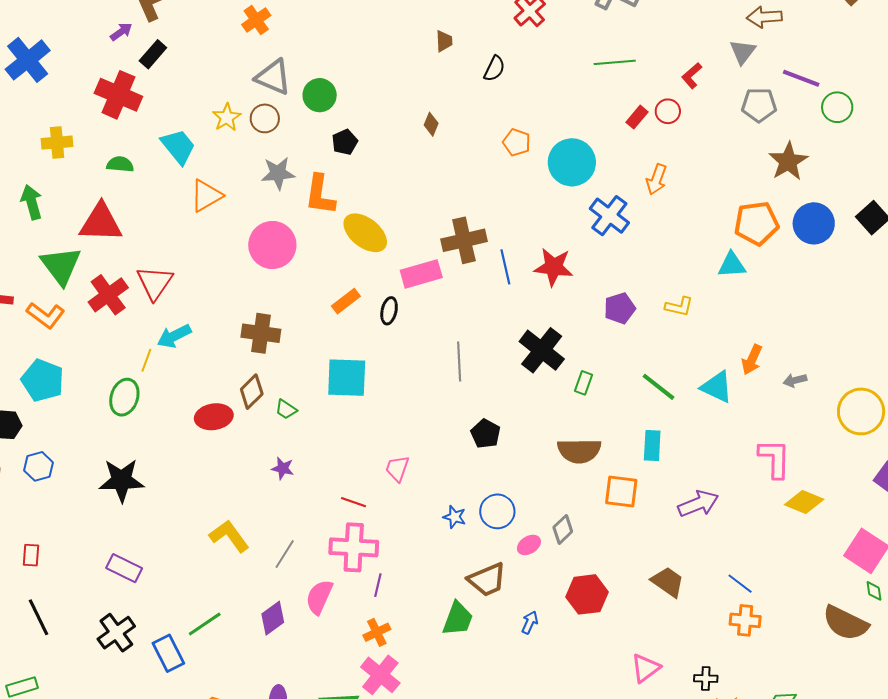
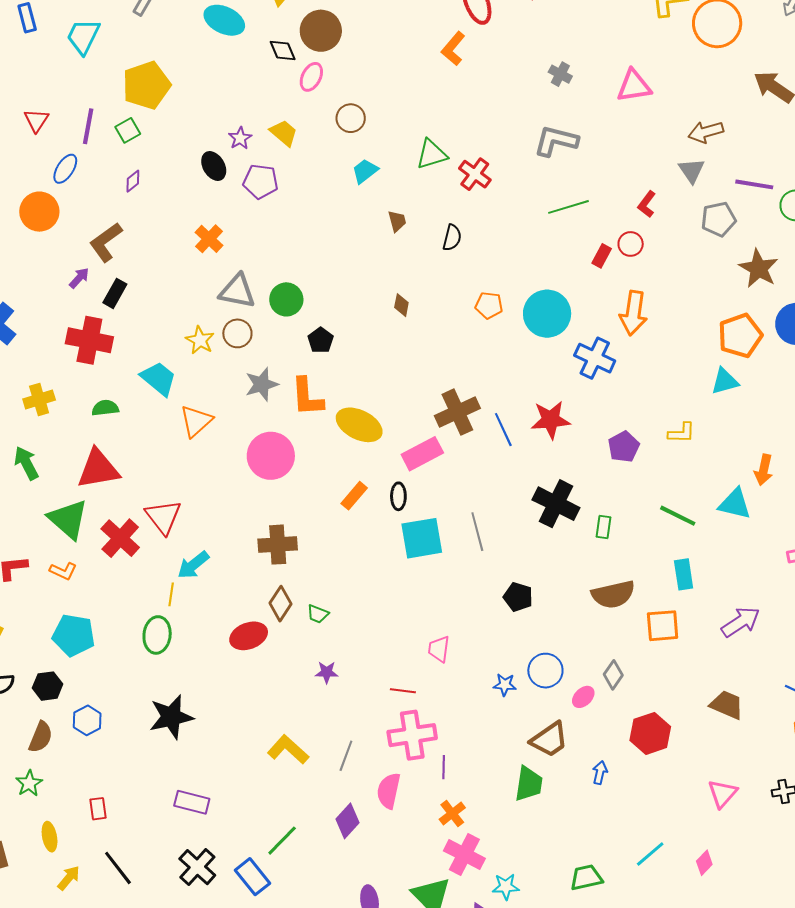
orange arrow: (657, 179) -> (633, 313), size x1.4
orange L-shape: (46, 315) -> (63, 571), size x0.7
cyan square: (347, 378) -> (422, 538), moved

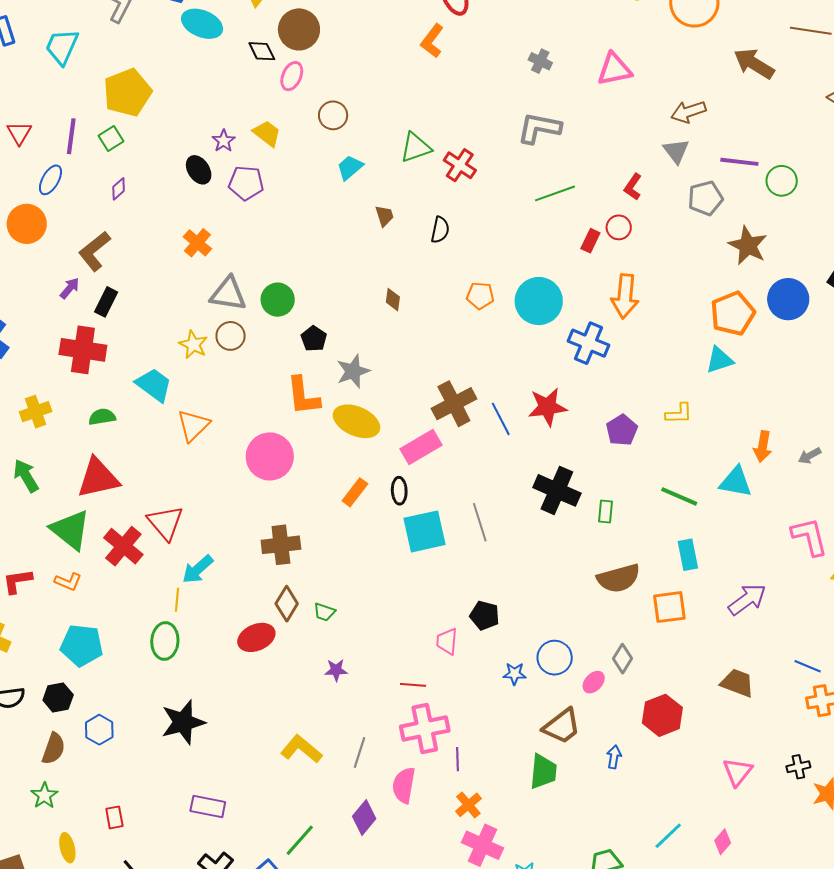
gray star: (262, 384) -> (353, 371), moved
black pentagon: (518, 597) -> (485, 615), moved

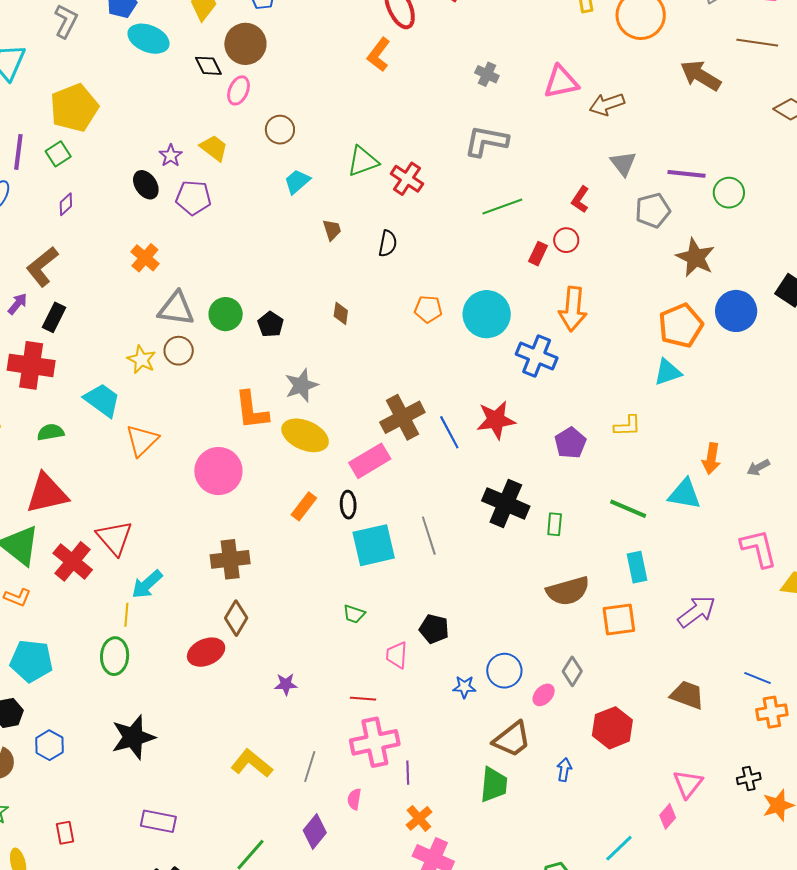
brown arrow: (688, 112) -> (607, 104), moved
black pentagon: (314, 339) -> (271, 324), moved
green trapezoid: (324, 612) -> (354, 614), moved
pink semicircle: (404, 785) -> (354, 799), size x0.6
pink diamond: (723, 842) -> (668, 816), moved

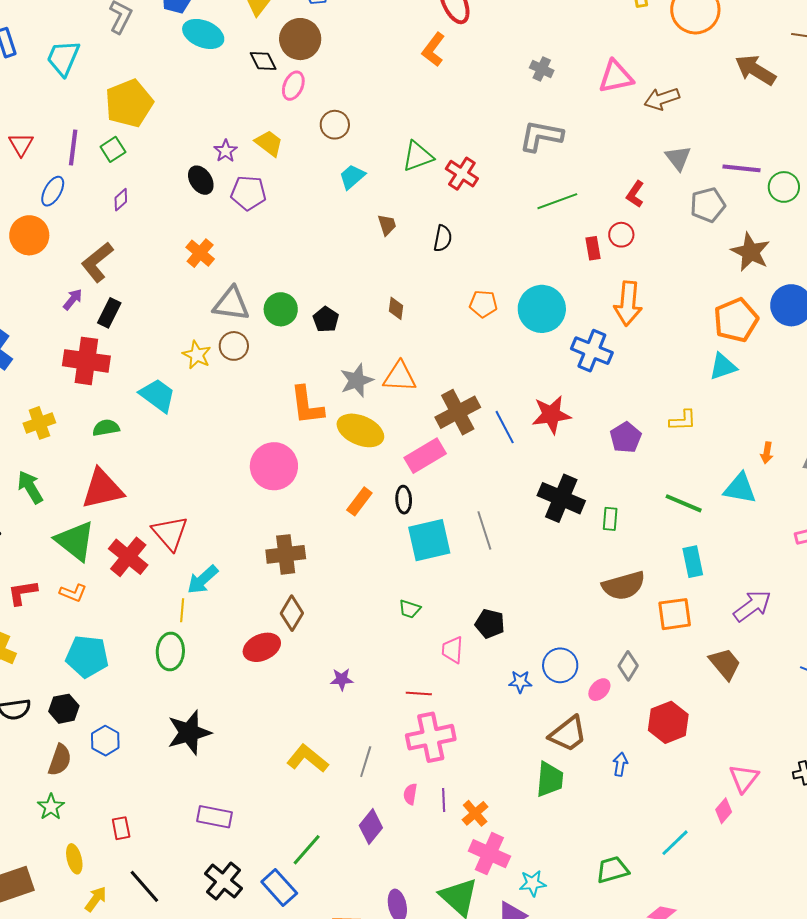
red rectangle: (538, 254) -> (593, 248), turned -35
orange triangle: (142, 440) -> (400, 377), moved, turned 48
orange arrow: (711, 458) -> (767, 453), size x0.7
brown trapezoid: (687, 695) -> (725, 664), moved, turned 30
purple line: (408, 773) -> (444, 800), moved

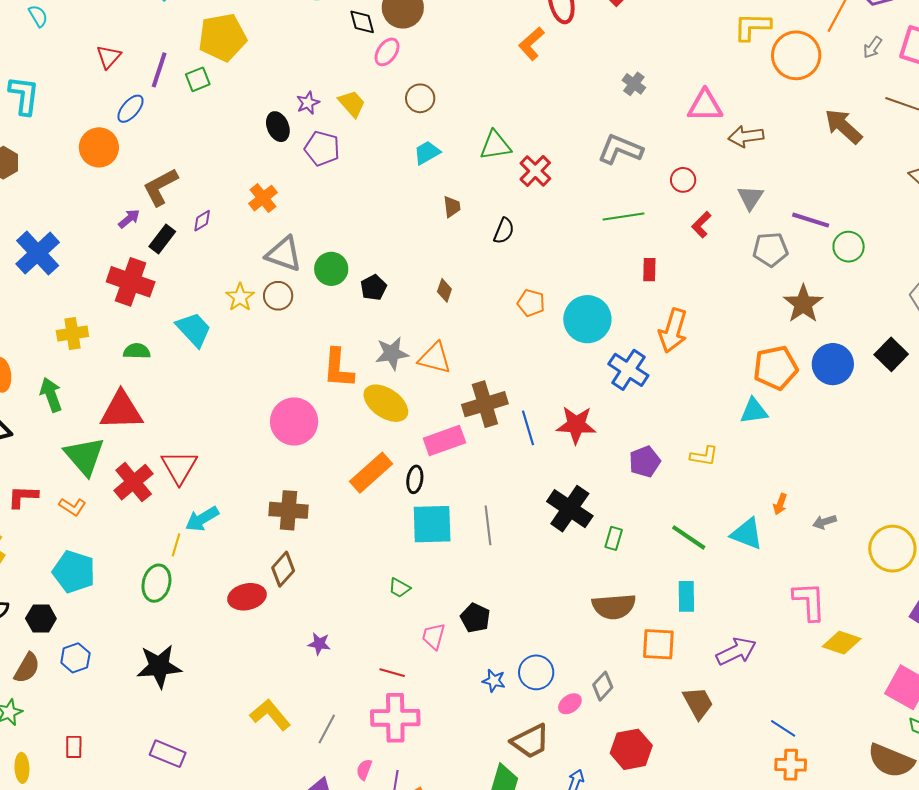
purple diamond: (121, 200) -> (202, 221), moved
red circle: (621, 235) -> (683, 180), moved
orange rectangle: (359, 501) -> (371, 473), size x1.5

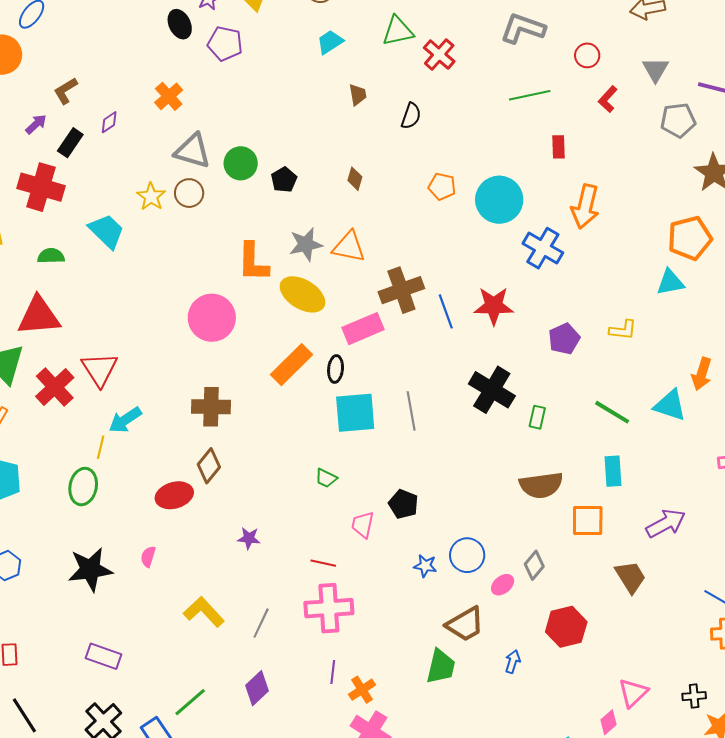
brown L-shape: (160, 187) -> (66, 91), size x0.7
orange arrow: (780, 504) -> (702, 374), size x1.5
pink semicircle: (364, 770) -> (148, 557), moved

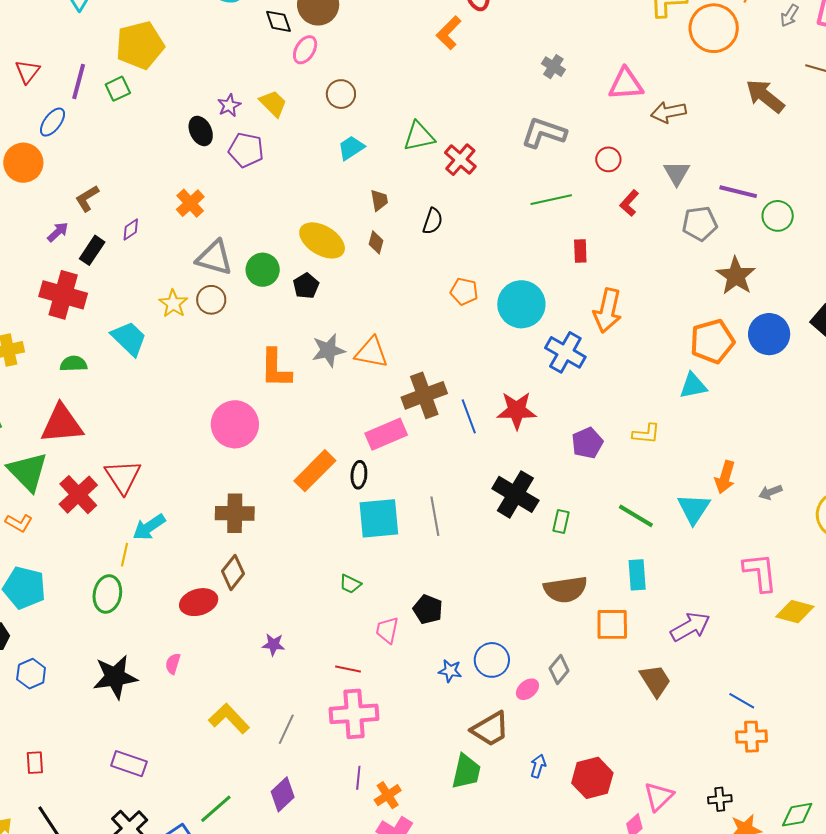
brown diamond: (355, 179) -> (376, 242), moved
yellow ellipse: (302, 294) -> (322, 240), moved
cyan triangle: (670, 405) -> (694, 509), turned 45
red hexagon: (566, 627) -> (592, 778), moved

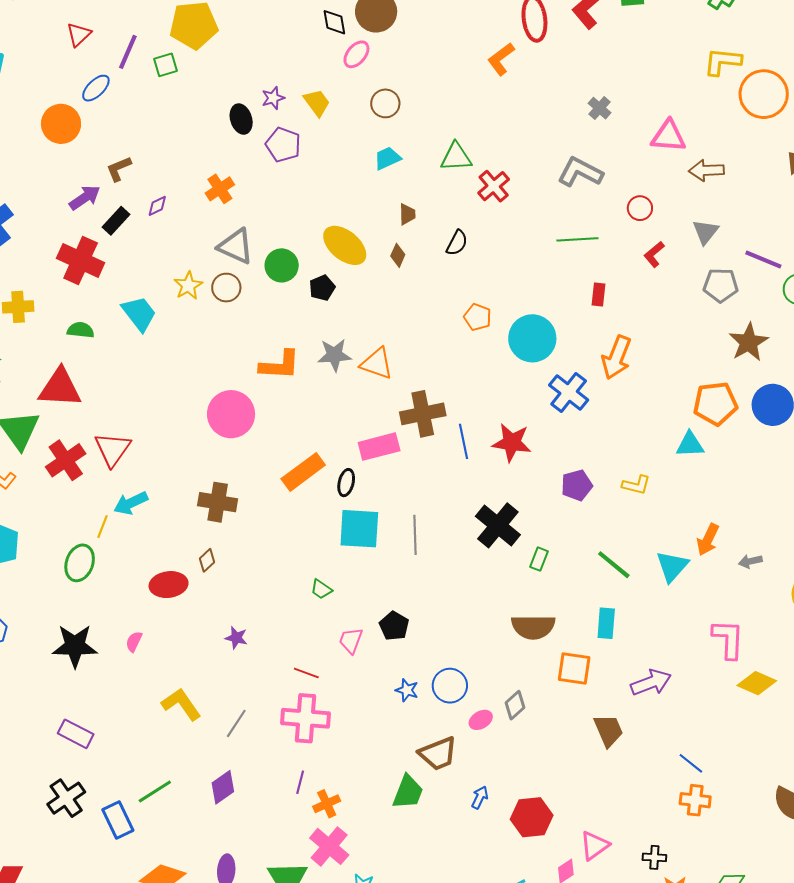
purple arrow: (58, 232) -> (85, 198), size x1.4
orange L-shape: (276, 368) -> (280, 365), turned -96
brown diamond: (233, 572) -> (207, 560), size x0.7

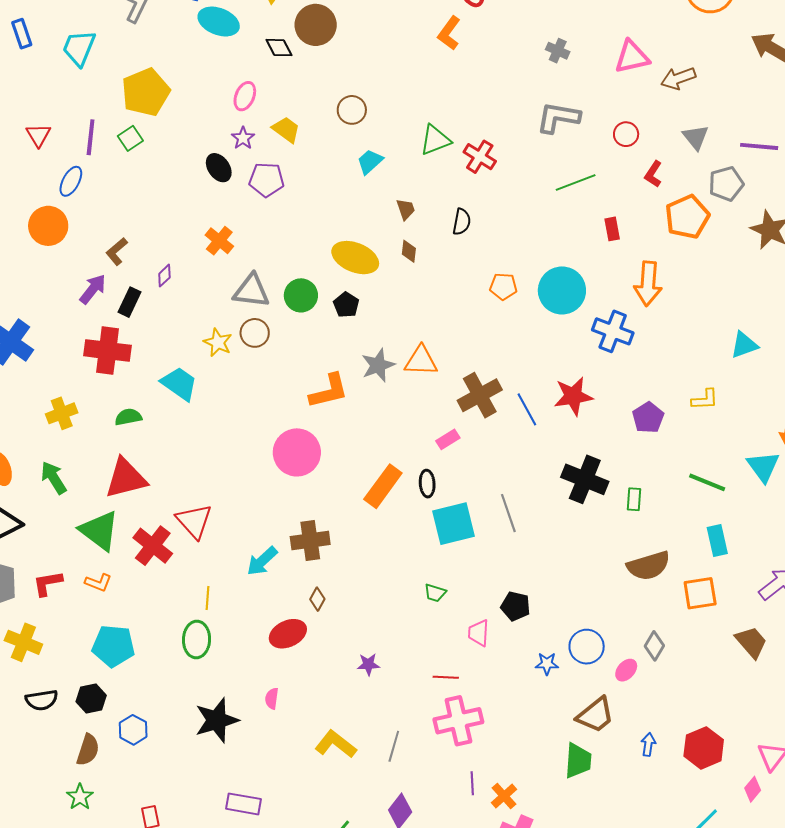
pink ellipse: (356, 54) -> (245, 96), moved
orange pentagon: (715, 403) -> (687, 217), moved
pink rectangle: (379, 447) -> (448, 439), size x0.6
cyan arrow: (131, 503) -> (262, 561), moved

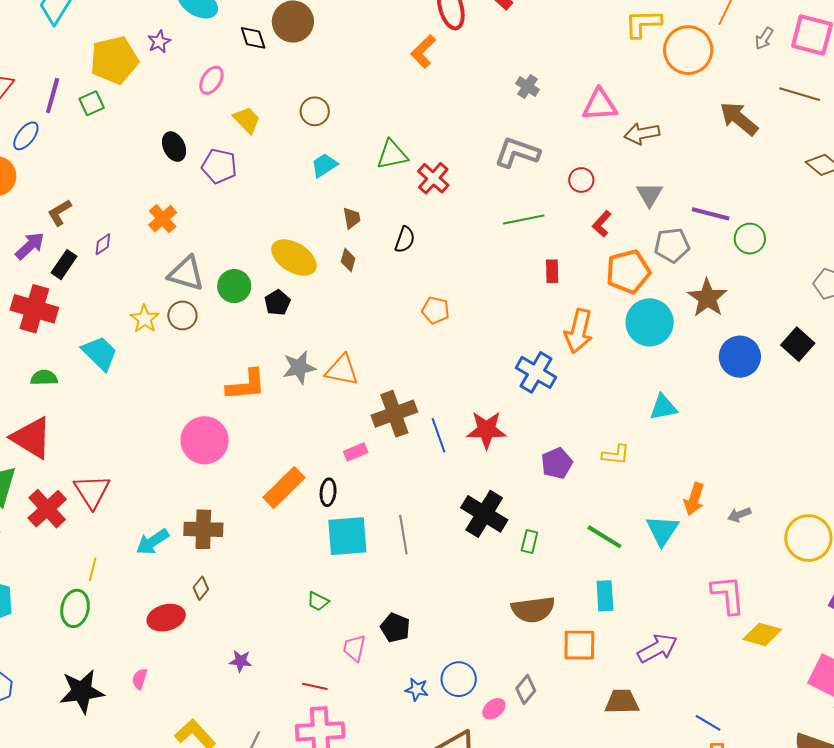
purple star: (243, 138) -> (159, 42), moved
cyan circle: (562, 290) -> (650, 322), moved
red triangle: (126, 478) -> (32, 438), turned 36
brown trapezoid: (751, 642) -> (622, 702), turned -60

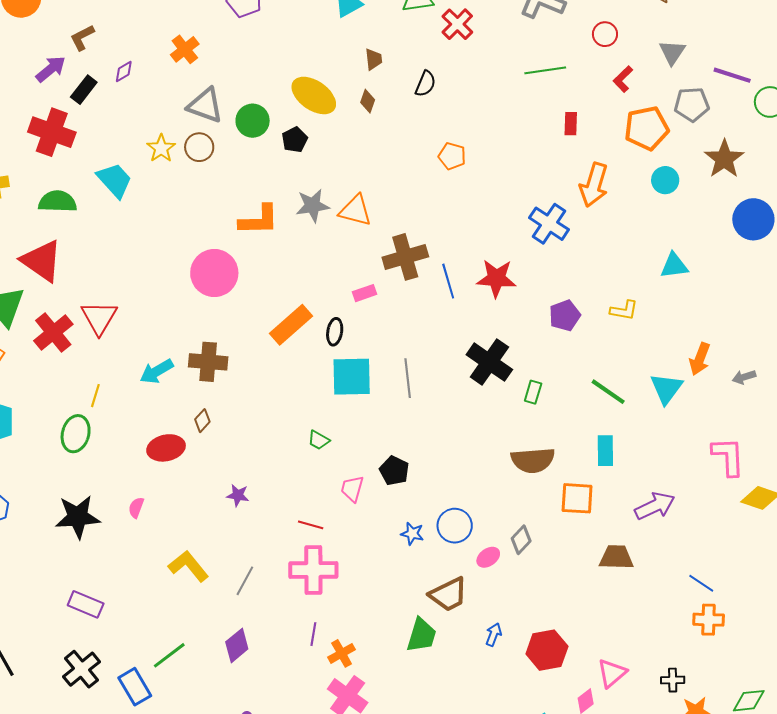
cyan circle: (650, 322) -> (665, 180), size x0.6
green semicircle: (44, 378) -> (57, 202), size x1.4

